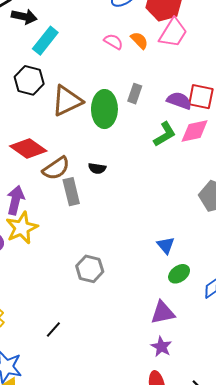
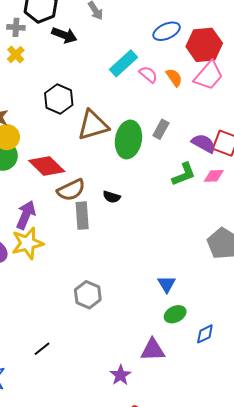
cyan rectangle: (45, 41) -> (123, 63), moved
pink diamond: (195, 131) -> (214, 176), size x0.7
purple star: (161, 347) -> (120, 375), moved

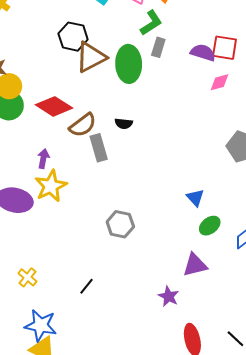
black hexagon: (59, 99) -> (73, 37), moved
green L-shape: (184, 174) -> (151, 23), moved
purple arrow: (26, 215) -> (43, 159), size x0.7

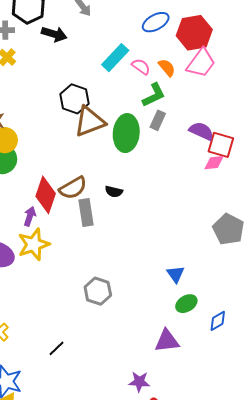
red square: (225, 48) -> (221, 145), moved
red diamond: (54, 106) -> (46, 195), moved, turned 69
purple star: (169, 296) -> (139, 382), moved, turned -30

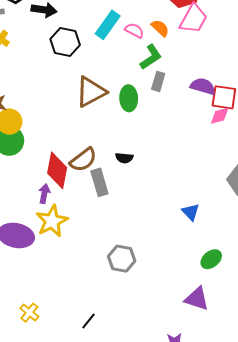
black hexagon: (75, 99) -> (65, 42), moved
green ellipse: (126, 133) -> (129, 98), size x0.7
blue triangle: (176, 274) -> (191, 212), moved
purple triangle: (167, 341) -> (197, 299), turned 32

